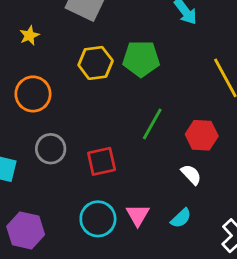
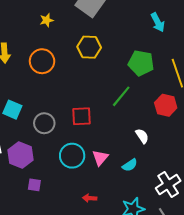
green pentagon: (141, 59) -> (141, 63), moved
red hexagon: (202, 135) -> (166, 105), moved
gray circle: (51, 149) -> (44, 123), moved

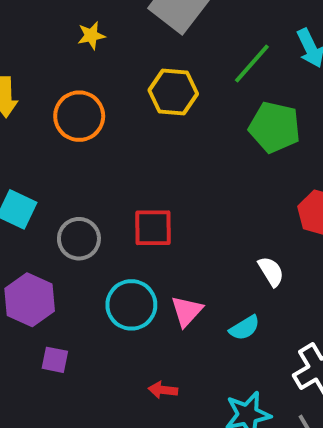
green line: (121, 96) -> (252, 64), moved

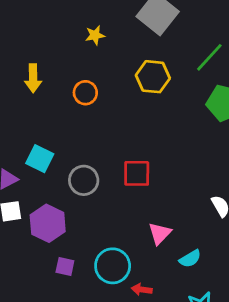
orange circle: (79, 116) -> (85, 93), size x0.7
cyan circle: (131, 305) -> (113, 266), moved
cyan semicircle: (245, 328) -> (190, 259), moved

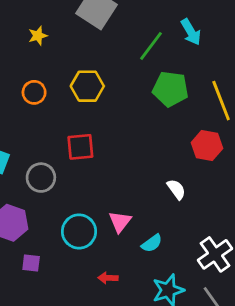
yellow hexagon: (153, 77) -> (87, 86), moved
red square: (137, 173) -> (80, 147), moved
cyan circle: (113, 266) -> (79, 231), moved

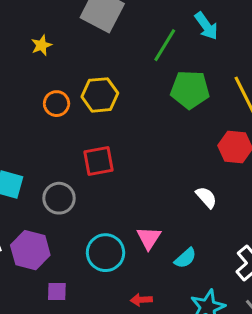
orange circle: (34, 92) -> (57, 104), moved

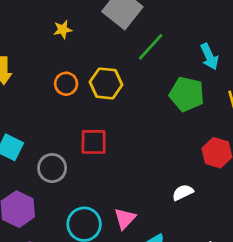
cyan arrow: (206, 26) -> (209, 57), moved
green line: (165, 45) -> (151, 47), moved
white semicircle: (206, 197) -> (183, 192), turned -85

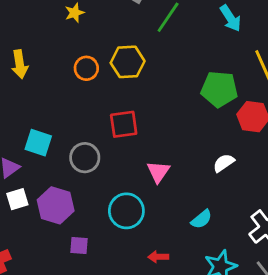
green pentagon: (187, 94) -> (219, 89), moved
pink triangle: (125, 219) -> (158, 172), moved

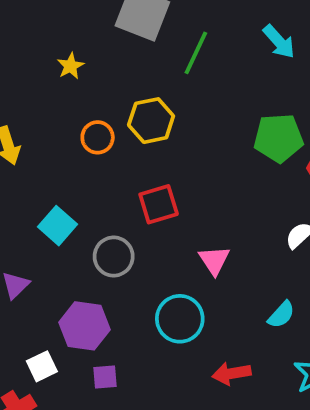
cyan square: (38, 143) -> (57, 226), moved, turned 32
white square: (17, 199) -> (42, 366), moved
purple square: (79, 245) -> (105, 377), moved
red arrow: (158, 257) -> (231, 373), size x1.4

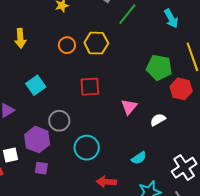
gray circle: (114, 257) -> (59, 121), moved
pink triangle: (214, 260) -> (129, 107), moved

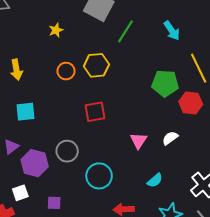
cyan square: (36, 85) -> (25, 112), moved, turned 36
pink triangle: (129, 107) -> (139, 141), moved
purple hexagon: (37, 140) -> (35, 163), moved

